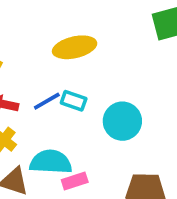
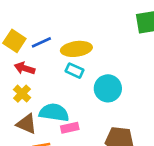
yellow ellipse: (75, 47) -> (76, 49), moved
blue line: (47, 101) -> (41, 42), moved

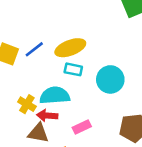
red arrow: (25, 68) -> (47, 115), moved
cyan semicircle: (54, 113) -> (55, 95), moved

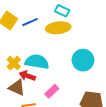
cyan rectangle: (73, 69) -> (62, 11), moved
pink rectangle: (82, 127) -> (52, 91), turned -32

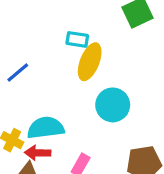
cyan rectangle: (62, 11) -> (77, 39), moved
yellow ellipse: (58, 28) -> (90, 62), moved, turned -45

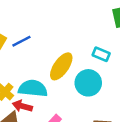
cyan rectangle: (77, 39) -> (101, 54), moved
yellow ellipse: (90, 62) -> (61, 66), moved

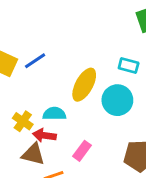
cyan semicircle: (33, 88) -> (54, 114), size x0.7

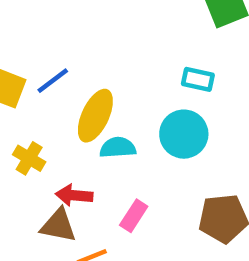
yellow ellipse: (84, 85) -> (95, 116), moved
cyan semicircle: (54, 114) -> (118, 148), moved
yellow cross: (23, 121) -> (29, 158), moved

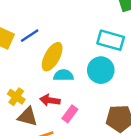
cyan rectangle: (198, 79) -> (111, 40), size x1.5
yellow cross: (29, 158) -> (16, 97), moved
red arrow: (74, 195) -> (50, 100), moved

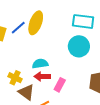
yellow ellipse: (52, 57) -> (36, 23), moved
cyan semicircle: (63, 75) -> (40, 64), moved
brown triangle: (28, 117) -> (26, 92), turned 30

